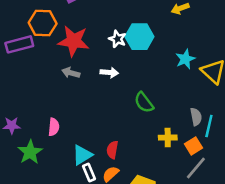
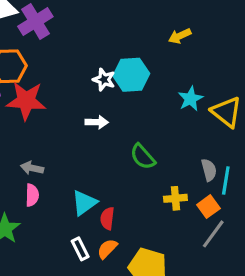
red star: (74, 41) -> (26, 101), moved
gray arrow: (71, 73) -> (32, 168), moved
cyan triangle: (82, 155) -> (84, 203), moved

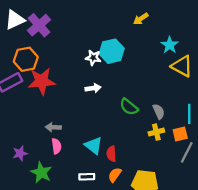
cyan star: (191, 99) -> (170, 45), moved
gray semicircle: (209, 170) -> (159, 112), moved
cyan triangle: (84, 203) -> (94, 146), turned -36
orange square: (208, 207) -> (180, 134), turned 32
white rectangle: (80, 249) -> (87, 177), moved, turned -56

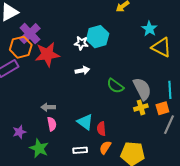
purple cross: (39, 25) -> (30, 34), moved
red star: (42, 81) -> (47, 54), moved
gray semicircle: (159, 112) -> (142, 89), size x1.6

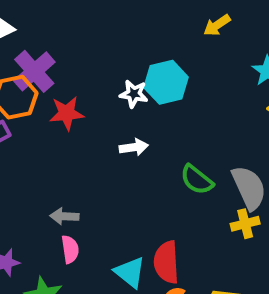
red star: (47, 54) -> (67, 113), size x0.7
cyan triangle: (85, 122) -> (130, 272), moved
red semicircle: (101, 129) -> (166, 262), size x1.5

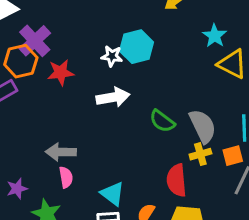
white arrow: (134, 147) -> (113, 97), size x1.5
gray arrow: (64, 216) -> (61, 152), size x1.4
red semicircle: (166, 262) -> (176, 180), moved

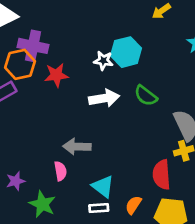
purple cross: (35, 41) -> (33, 46), turned -36
green semicircle: (162, 121) -> (146, 96), moved
gray arrow: (61, 152) -> (77, 147), moved

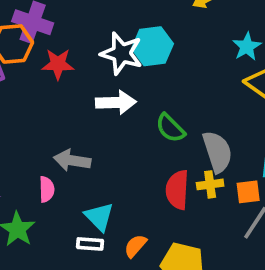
white star: (103, 61) -> (122, 53), size x1.6
green semicircle: (146, 96) -> (170, 128), moved
red semicircle: (162, 175) -> (177, 190), moved

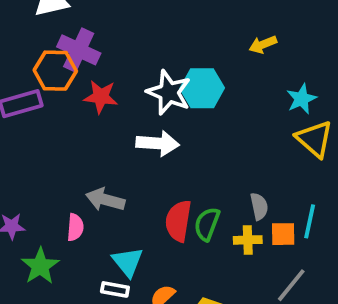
green semicircle: (170, 128) -> (207, 224), moved, turned 60
gray semicircle: (217, 152) -> (259, 206), size x0.6
red semicircle: (177, 190) -> (178, 221), moved
orange square: (248, 192) -> (283, 234), moved

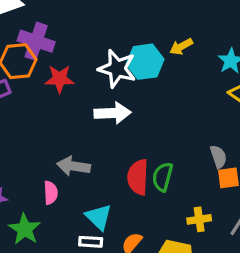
yellow arrow: (263, 45) -> (181, 47), moved
gray semicircle: (259, 206) -> (218, 157), moved
yellow cross: (248, 240) -> (199, 219), moved

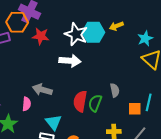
gray semicircle: (218, 157) -> (115, 90), moved

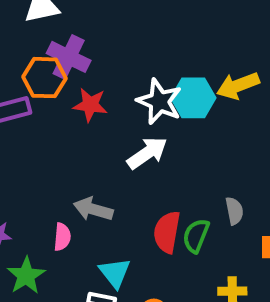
yellow arrow: (116, 26) -> (238, 86), size x1.5
white arrow: (70, 61) -> (147, 153), turned -40

